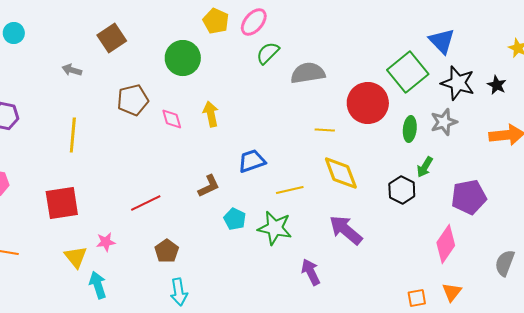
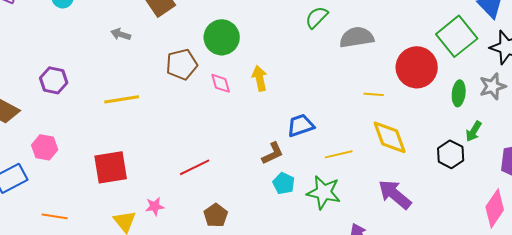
green circle: (183, 58) -> (222, 37), moved
yellow line: (73, 135) -> (122, 99), turned 76
brown L-shape: (209, 186) -> (273, 153), moved

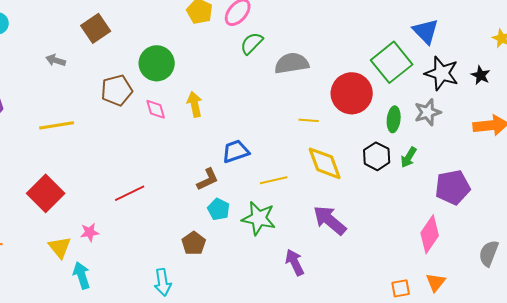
black hexagon: (451, 154) -> (377, 156), moved
red square: (111, 167) -> (46, 193), turned -36
brown pentagon: (216, 215) -> (194, 243), moved

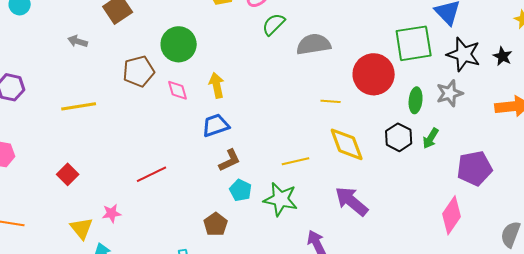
green square: (392, 62) -> (414, 43), turned 30
blue trapezoid: (236, 151) -> (216, 125), moved
red square: (46, 193) -> (68, 174), size x0.6

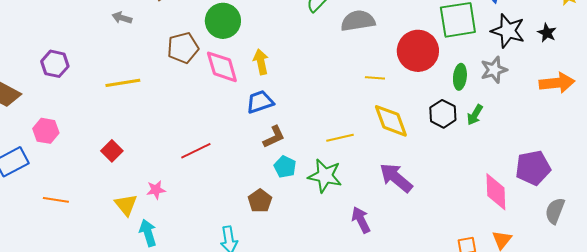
pink diamond: (178, 90) -> (222, 67), size x1.6
purple pentagon: (475, 168) -> (533, 168), moved
pink diamond: (452, 215) -> (496, 192), turned -36

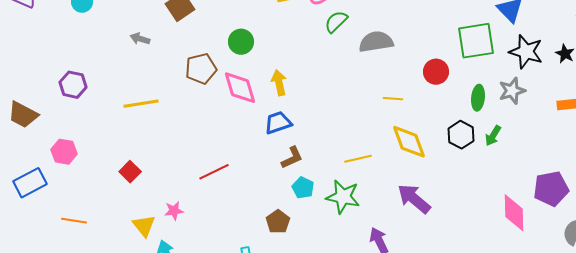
green circle: (223, 21) -> (241, 42), size x0.7
red circle: (418, 51) -> (436, 72), size x0.6

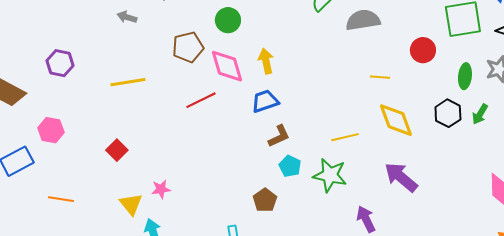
red line: (214, 172) -> (201, 100), moved

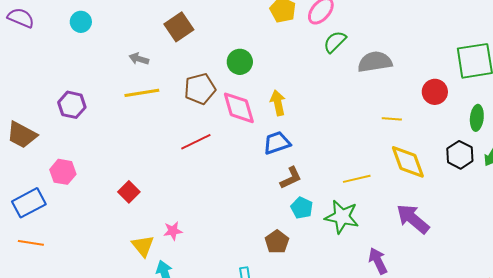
yellow line: (128, 82) -> (142, 93), moved
red line: (201, 100) -> (196, 142), moved
orange line: (61, 199) -> (31, 243), moved

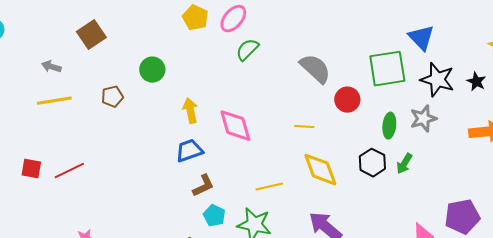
gray semicircle: (375, 62) -> (315, 69), moved, turned 52
brown pentagon: (200, 89) -> (112, 97), size x0.7
pink diamond: (239, 108) -> (235, 126), moved
red line: (196, 142) -> (69, 171), moved
red square: (129, 192) -> (31, 169), moved, turned -35

